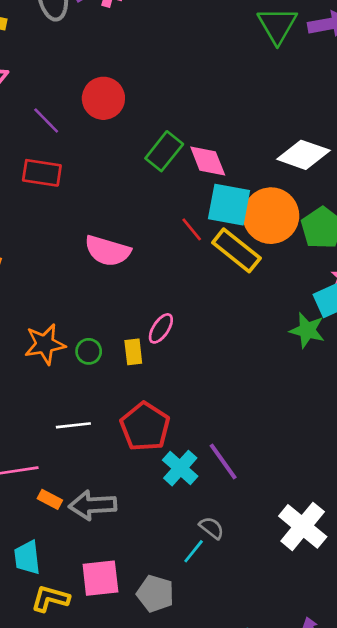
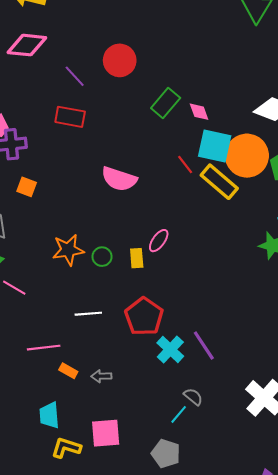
pink diamond: (208, 161) -> (199, 112), size x0.7
gray arrow: (93, 505) -> (101, 376), size x0.6
gray pentagon: (155, 594) -> (166, 454), moved

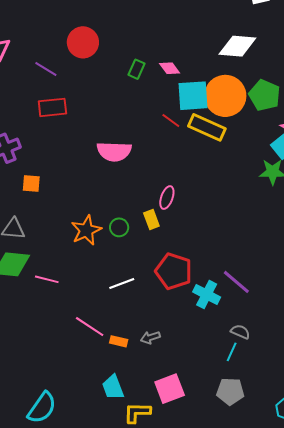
green rectangle: (166, 103) -> (136, 69), size x0.7
pink line: (44, 348) -> (90, 327), turned 56

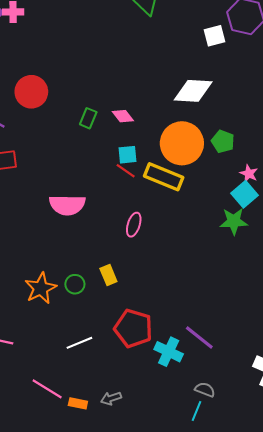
green pentagon: (264, 95) -> (223, 141), size x0.7
cyan square: (193, 96) -> (128, 155), moved, size x0.6
pink ellipse: (167, 198) -> (134, 225), moved

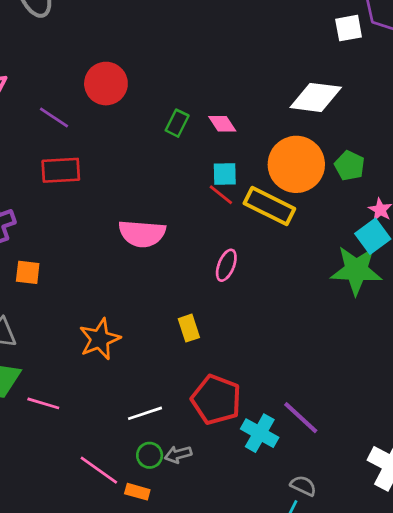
green star: (234, 221) -> (356, 270), size x1.4
green circle: (75, 284) -> (150, 455), moved
gray arrow: (111, 398) -> (178, 454), moved

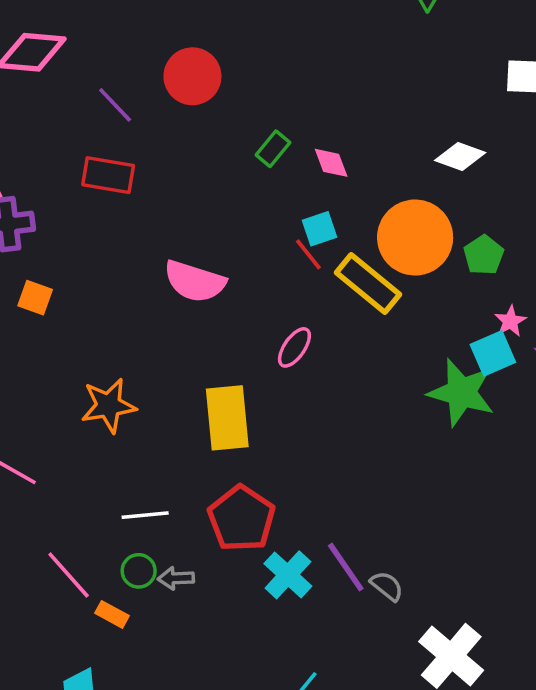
white diamond: (316, 97) -> (460, 157), size x0.7
cyan square: (225, 174) -> (320, 229), turned -30
yellow rectangle: (189, 328) -> (227, 418), size x1.8
gray semicircle: (303, 486) -> (387, 586), moved

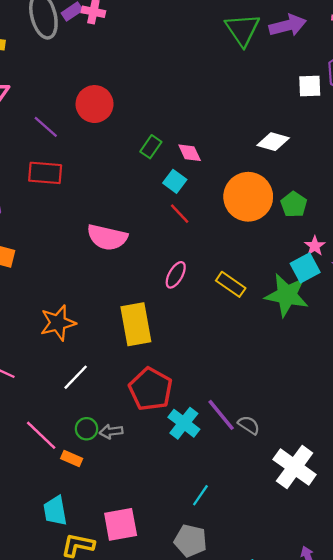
cyan square: (320, 229) -> (175, 181), moved, turned -30
yellow rectangle: (368, 283) -> (231, 284), moved, size x0.7
white line: (145, 515) -> (76, 377), moved, turned -36

